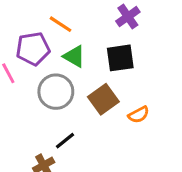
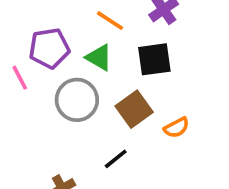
orange line: (60, 24) -> (110, 21), moved
black line: (65, 141) -> (116, 159), moved

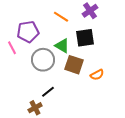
green triangle: (99, 57) -> (62, 46), moved
brown square: (134, 109) -> (74, 65), turned -36
black line: (116, 159) -> (48, 92), moved

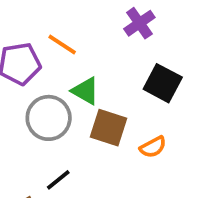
orange line: (61, 17) -> (62, 44), moved
black square: (85, 38) -> (163, 83), moved, turned 36

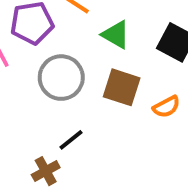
green triangle: (85, 91) -> (116, 35), moved

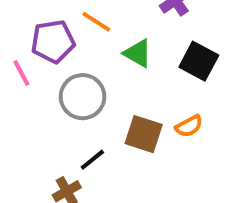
brown square: (122, 87) -> (144, 134), moved

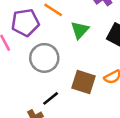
green triangle: (138, 53) -> (80, 30), turned 42

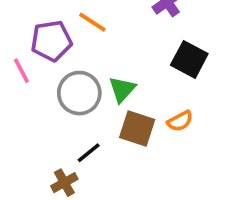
green triangle: (80, 30) -> (122, 89), moved

